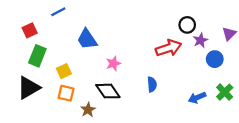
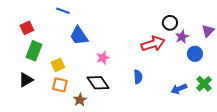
blue line: (58, 12) -> (63, 11), moved, turned 48
black triangle: (29, 88) -> (26, 80), size x0.7

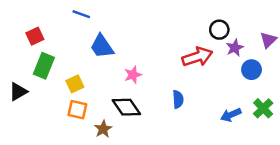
black triangle: (26, 80) -> (18, 92), moved

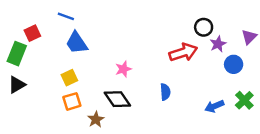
blue line: (81, 14) -> (66, 16), moved
blue trapezoid: (102, 46) -> (77, 43), moved
green rectangle: (44, 66) -> (17, 54), moved
orange square: (77, 110) -> (72, 101), turned -30

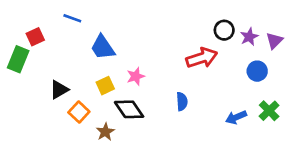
blue trapezoid: (77, 43) -> (103, 47), moved
purple star: (218, 44) -> (249, 37), moved
yellow square: (69, 78) -> (105, 86), moved
black triangle: (17, 85) -> (59, 90), moved
orange square: (72, 101) -> (79, 112), turned -30

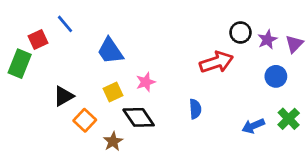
blue line: (72, 18) -> (65, 24), moved, turned 30

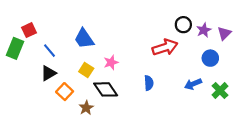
blue line: (65, 24) -> (50, 51), moved
yellow square: (113, 92) -> (86, 70), turned -32
blue arrow: (253, 126) -> (193, 84), moved

